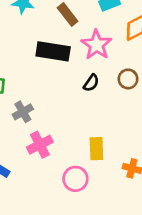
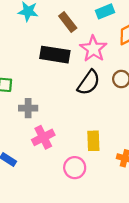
black semicircle: (91, 83) -> (89, 83), size x1.6
gray cross: (23, 112) -> (28, 108), turned 30

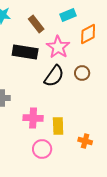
pink cross: (43, 137) -> (33, 118), moved, turned 30

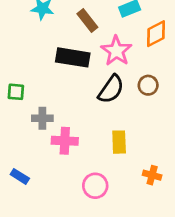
pink cross: (33, 118) -> (65, 141), moved
yellow rectangle: (58, 126) -> (119, 142), moved

